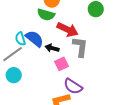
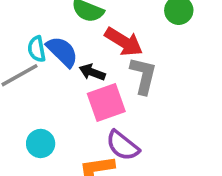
pink square: (62, 64) -> (106, 103), size x1.5
cyan circle: (14, 75) -> (41, 143), moved

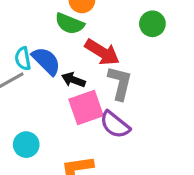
purple semicircle: (123, 146) -> (115, 125), moved

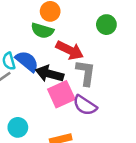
black arrow: (73, 80) -> (50, 74), size x1.5

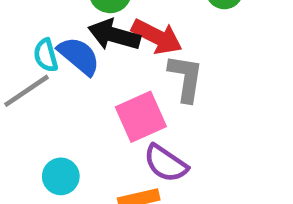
black arrow: (50, 74) -> (114, 35), moved
purple semicircle: (85, 105) -> (166, 163), moved

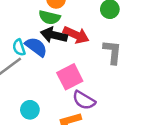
gray L-shape: (186, 78) -> (112, 52), moved

